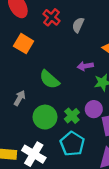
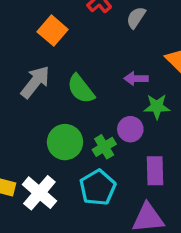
gray arrow: (20, 98) -> (35, 82), moved, size x1.5
purple circle: (94, 109) -> (130, 129), moved

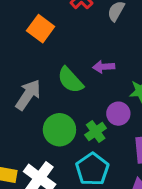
purple arrow: (136, 79) -> (104, 67), moved
gray arrow: (35, 82) -> (28, 95), moved

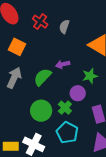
green semicircle: (70, 80) -> (42, 77), turned 96
gray arrow: (28, 95) -> (14, 78), moved

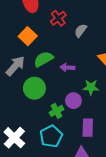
green semicircle: (42, 77) -> (43, 59), moved
green circle: (41, 111) -> (34, 88), moved

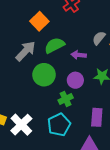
gray semicircle: (81, 31) -> (99, 38), moved
purple circle: (73, 101) -> (75, 80), moved

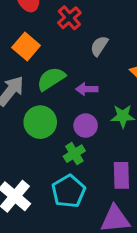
gray semicircle: (99, 38) -> (99, 46), moved

